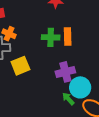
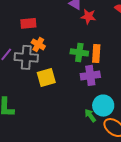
purple cross: (65, 72) -> (90, 75), moved

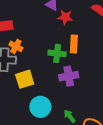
orange rectangle: (96, 54) -> (74, 44), moved
cyan circle: (103, 106) -> (40, 107), moved

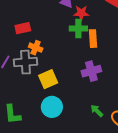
green cross: (57, 53) -> (78, 28), moved
cyan circle: (40, 107) -> (52, 107), moved

